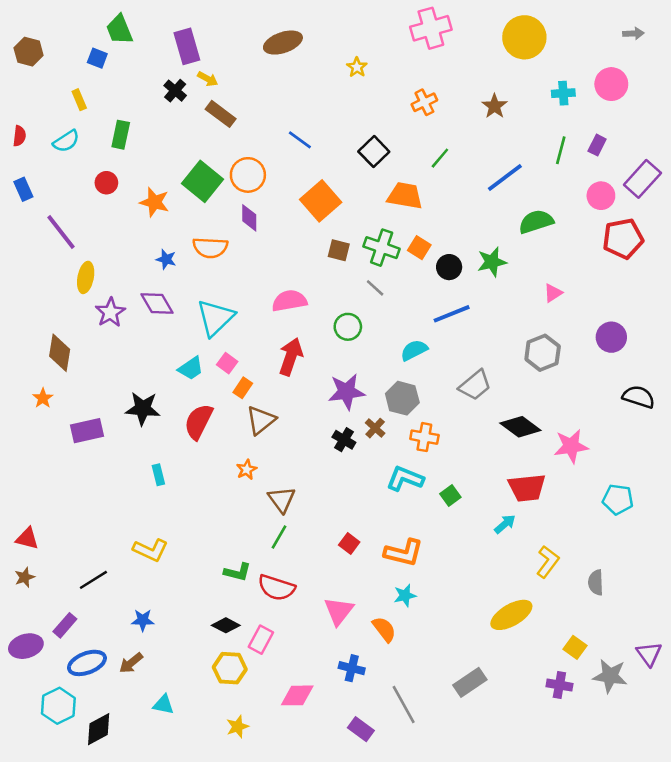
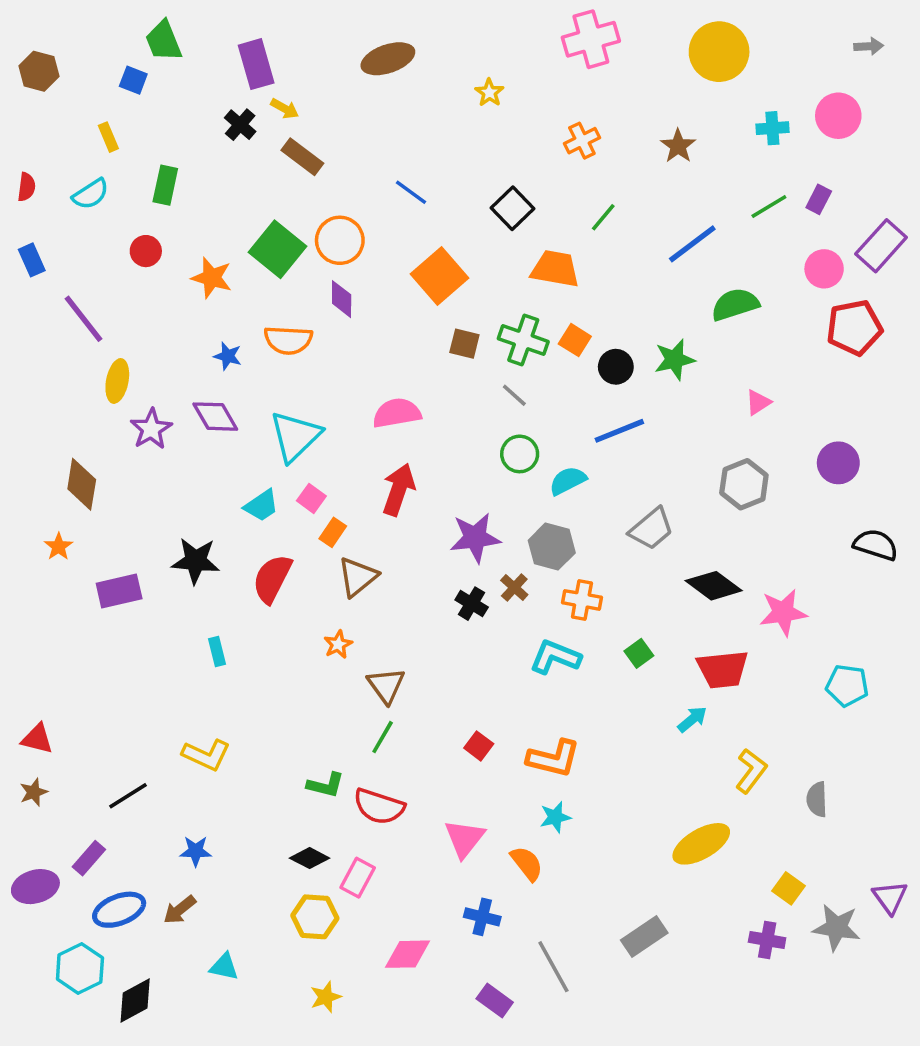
green line: (561, 150) -> (769, 207), turned 44
green circle: (348, 327) -> (520, 454), moved
green square: (450, 496) -> (639, 653), moved

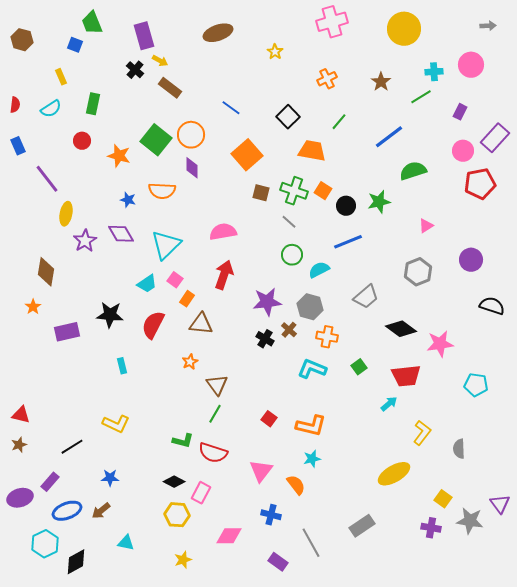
green line: (769, 207) -> (421, 97), moved
brown triangle: (358, 577) -> (201, 324), turned 45

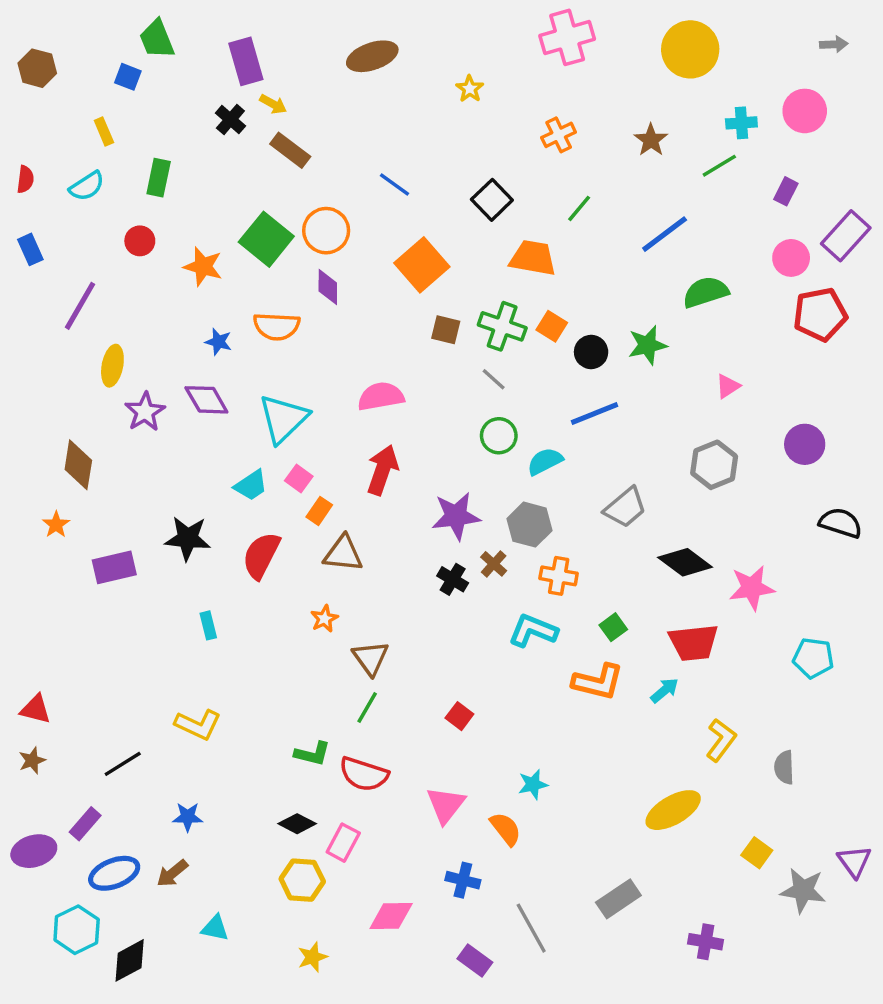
purple line: (47, 179) -> (80, 306), turned 68
orange L-shape: (311, 426) -> (598, 682), moved
purple cross: (431, 528) -> (706, 942), moved

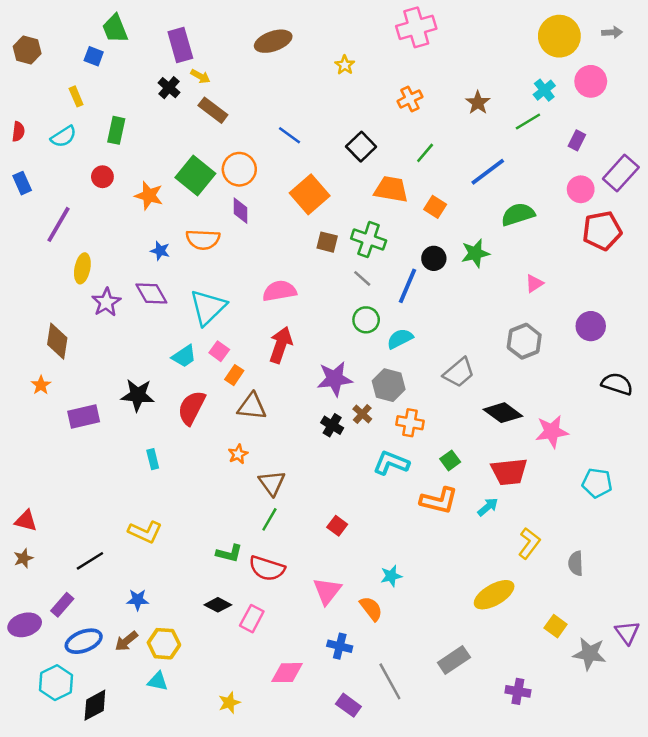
yellow circle: (690, 49) -> (559, 36), moved
cyan cross: (741, 123) -> (544, 90), turned -35
orange square: (552, 326) -> (435, 207), moved
blue line: (594, 414) -> (407, 286), moved, turned -45
yellow hexagon: (302, 880) -> (164, 644), moved

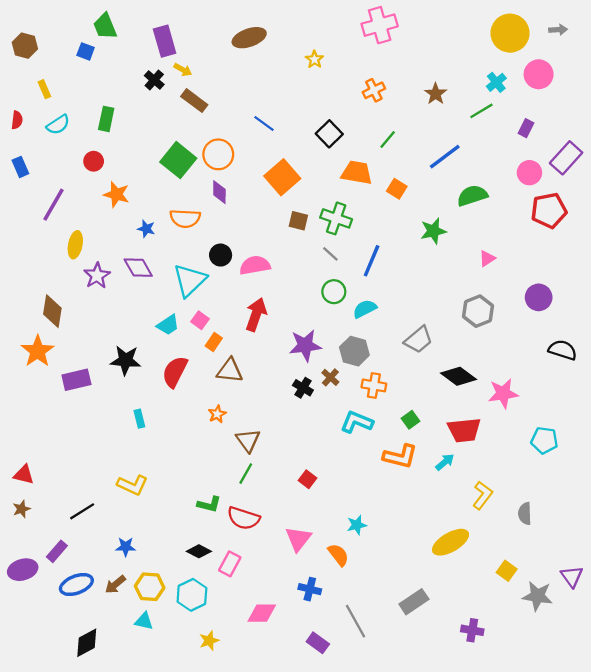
yellow rectangle: (76, 96) -> (44, 89), moved
orange star: (149, 196) -> (116, 194), moved
black circle: (434, 258) -> (221, 255), moved
orange star: (41, 385) -> (38, 351), size x1.8
cyan hexagon: (56, 683) -> (192, 595), moved

